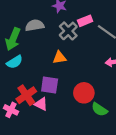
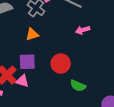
green semicircle: (99, 109) -> (78, 86), moved

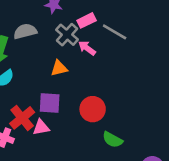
pink arrow: (83, 30) -> (87, 48), moved, turned 48
pink triangle: (22, 81) -> (41, 127), turned -32

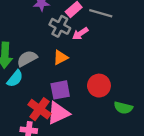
gray semicircle: (25, 31) -> (27, 58), moved
pink arrow: (87, 48) -> (80, 34), turned -56
pink triangle: (41, 127) -> (58, 113), size x1.5

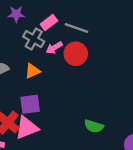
red circle: (99, 86) -> (76, 54), moved

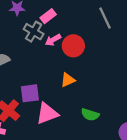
gray line: (76, 28) -> (105, 18), moved, turned 45
orange triangle: (32, 71) -> (68, 80), moved
pink triangle: (27, 128) -> (47, 113), moved

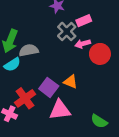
orange triangle: (68, 80) -> (71, 82), moved, turned 32
purple square: (30, 93) -> (49, 87), turned 30

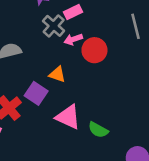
orange triangle: (71, 82) -> (57, 74), moved
pink triangle: (60, 110) -> (68, 117), moved, turned 35

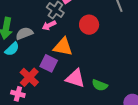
pink arrow: (73, 39) -> (49, 25), moved
orange triangle: (57, 74) -> (63, 47), size x1.5

